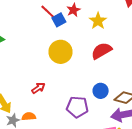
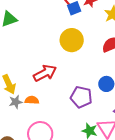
red arrow: (38, 88) -> (45, 73), size x1.6

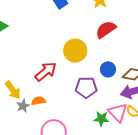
yellow circle: (72, 40) -> (75, 51), moved

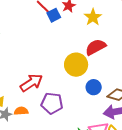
yellow circle: (75, 51) -> (76, 65), moved
purple pentagon: (86, 87) -> (52, 103), moved

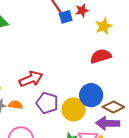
yellow circle: (76, 65) -> (74, 109), moved
blue circle: (94, 87) -> (91, 95), size x1.5

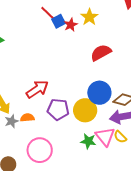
red star: (82, 10) -> (71, 25), moved
yellow star: (104, 26) -> (89, 17), moved

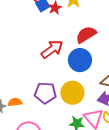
red arrow: (37, 89) -> (52, 49), moved
blue circle: (99, 93) -> (80, 60), moved

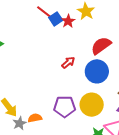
red arrow: (52, 49) -> (68, 63), size x0.6

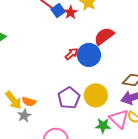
blue circle: (97, 71) -> (89, 55), moved
purple pentagon: (65, 107) -> (69, 98), turned -30
orange semicircle: (35, 118) -> (29, 102), moved, turned -152

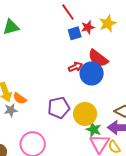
blue square: (58, 10) -> (75, 33), moved
red semicircle: (104, 36) -> (98, 58), moved, turned -125
green star: (103, 126) -> (94, 130), moved

